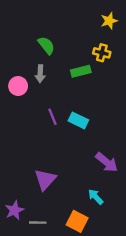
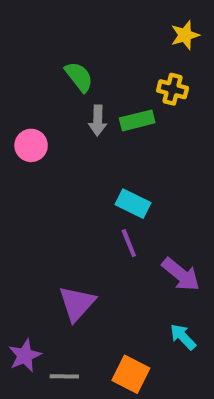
gray arrow: (40, 74) -> (98, 120), moved
purple line: (53, 117) -> (129, 243), moved
cyan arrow: (96, 197) -> (183, 337), moved

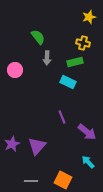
green rectangle: (137, 120) -> (75, 62), moved
cyan rectangle: (133, 204) -> (68, 82), moved
purple star: (25, 356) -> (12, 144), moved

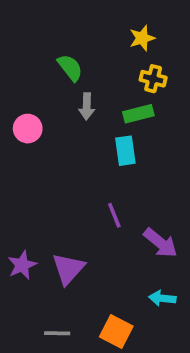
yellow star: (89, 17) -> (142, 38), moved
cyan rectangle: (68, 82) -> (125, 151), turned 56
cyan arrow: (88, 162) -> (162, 298), turned -40

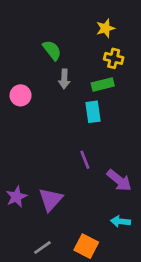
gray line: (57, 333) -> (42, 247), turned -36

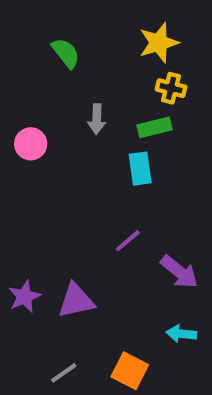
yellow star: (105, 28) -> (159, 43), size x1.4
green semicircle: (52, 50) -> (66, 53), moved
purple line: (85, 160) -> (128, 241), turned 72
purple triangle: (51, 199) -> (76, 301), turned 36

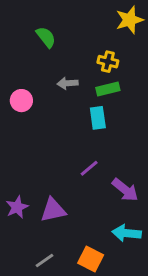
yellow star: (159, 43) -> (129, 20), moved
yellow cross: (171, 88) -> (108, 62), moved
gray arrow: (97, 119) -> (68, 83), turned 84
cyan arrow: (181, 334) -> (127, 233), size x1.4

